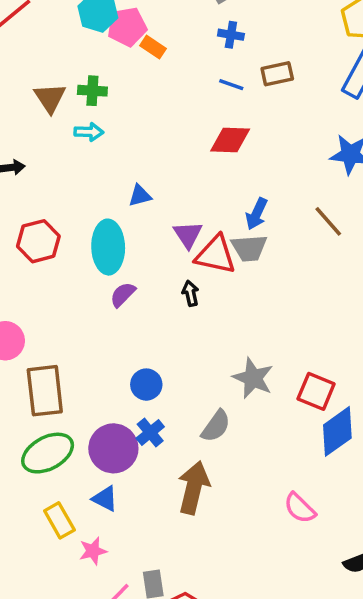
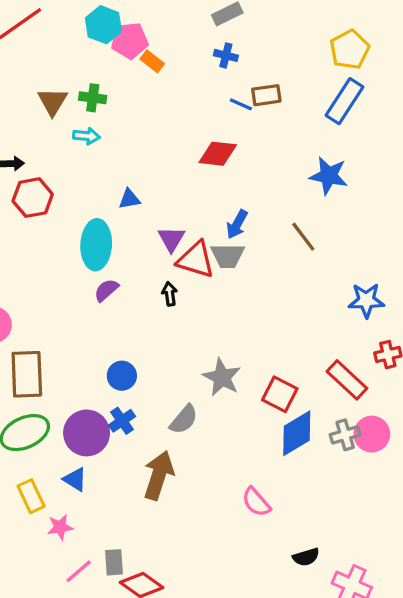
blue line: (231, 85) -> (241, 104), moved
red hexagon: (38, 241) -> (33, 198), moved

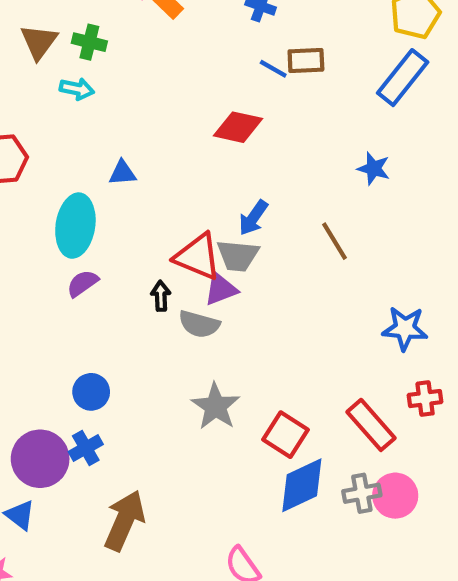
blue star: (329, 176) -> (374, 168), size x0.7
purple triangle: (171, 239) -> (221, 289), moved, turned 32
gray semicircle: (184, 419) -> (199, 324), moved, turned 60

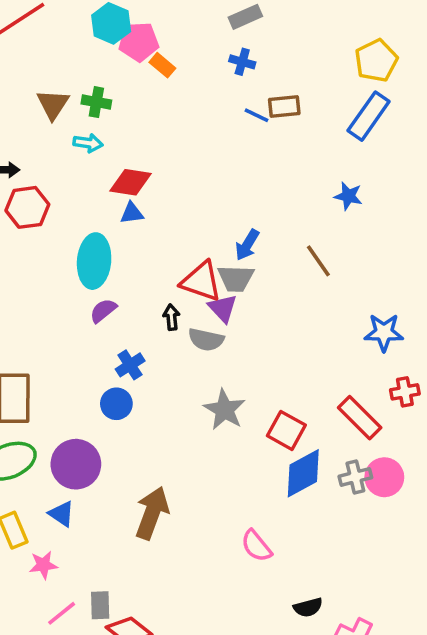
red diamond: (238, 127) -> (130, 182), moved
purple triangle: (221, 289) -> (223, 308), turned -48
blue cross: (86, 448) -> (130, 365), moved

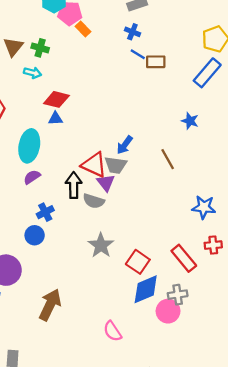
blue line: (256, 115) -> (138, 54), moved
black arrow: (171, 317) -> (74, 185), size x1.6
pink circle: (384, 477) -> (168, 311), moved

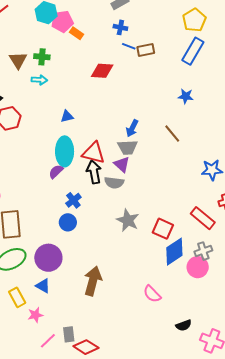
red diamond: (56, 99) -> (102, 71), moved
cyan ellipse: (29, 146) -> (65, 151), moved
red triangle: (94, 165) -> (94, 153), moved

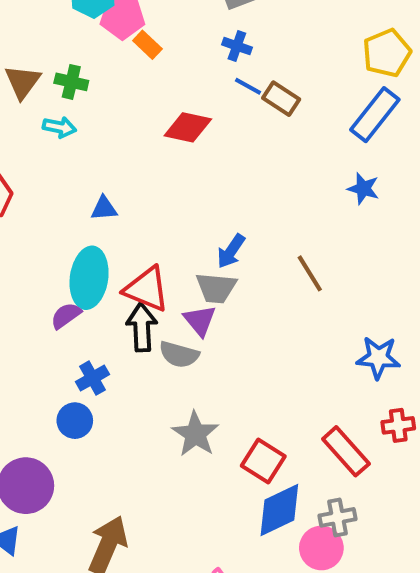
brown rectangle: (146, 50) -> (281, 99), turned 36
blue star: (186, 96) -> (363, 189), moved

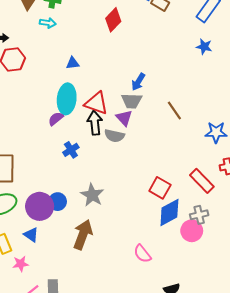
red diamond: (188, 127) -> (113, 20), turned -55
brown line: (310, 273) -> (174, 110), moved
blue circle: (75, 421) -> (58, 202), moved
gray star: (195, 434) -> (92, 195), moved

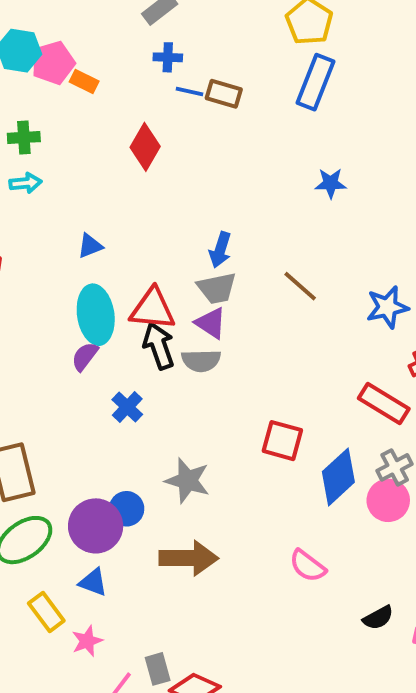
blue star: (204, 47) -> (331, 183), moved
red square: (160, 188) -> (282, 441), moved
brown arrow: (83, 235) -> (189, 558), turned 84

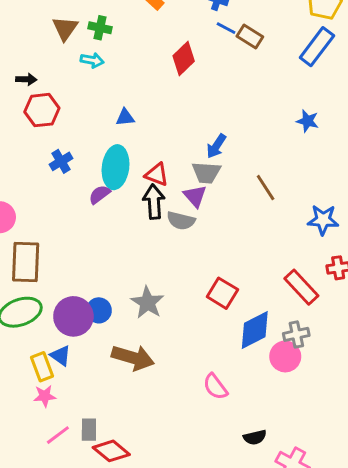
red triangle: (153, 309) -> (157, 175), size x0.7
blue cross: (127, 407) -> (61, 161), moved
yellow rectangle: (46, 612) -> (42, 367), moved

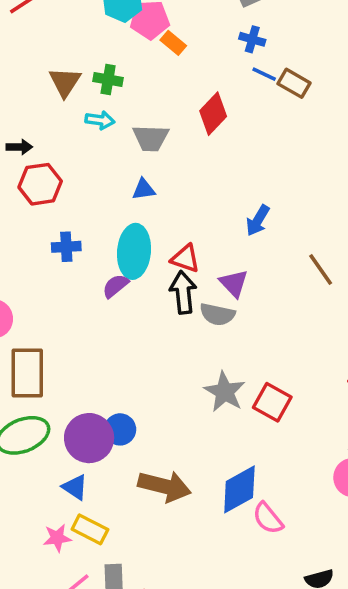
blue cross: (61, 161) -> (66, 247), turned 30
gray trapezoid: (206, 173) -> (151, 138), moved
gray star: (147, 303) -> (225, 392), moved
blue diamond: (255, 330) -> (239, 489), moved
yellow rectangle: (42, 367) -> (90, 529), moved, turned -40

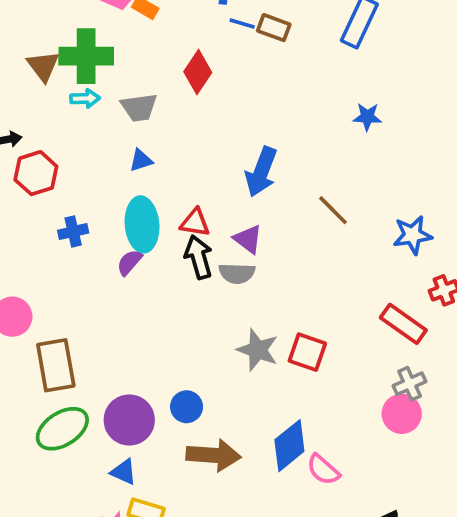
green cross: (108, 80) -> (86, 56), size x1.8
blue arrow: (258, 220) -> (261, 172), size x1.5
blue circle: (120, 429) -> (187, 407), moved

